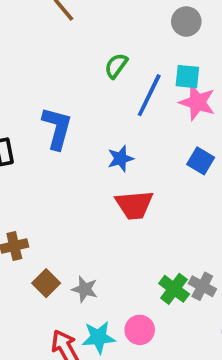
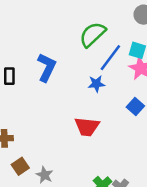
green semicircle: (116, 66) -> (93, 34), size x1.6
blue star: (121, 159) -> (96, 84), moved

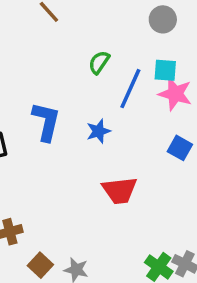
green semicircle: (93, 34) -> (99, 62), size x0.6
blue star: (96, 84) -> (98, 131), moved

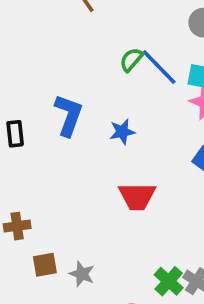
blue line: (130, 89) -> (159, 67), moved, turned -75
brown square: (40, 265) -> (45, 265), turned 30

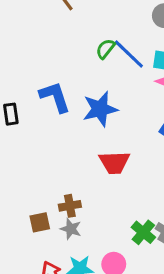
blue L-shape: (69, 115) -> (55, 97), turned -36
blue star: (122, 132) -> (100, 109), size x1.6
brown cross: (17, 226) -> (70, 206), moved

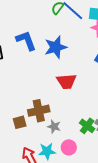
brown cross: (70, 206) -> (39, 111), size x1.5
gray star: (71, 229) -> (54, 127), moved

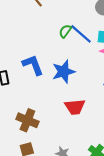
brown cross: (39, 111) -> (27, 120), moved, turned 35

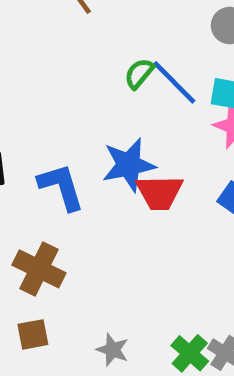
blue L-shape: (33, 65) -> (61, 187), moved
red trapezoid: (75, 107) -> (159, 192), moved

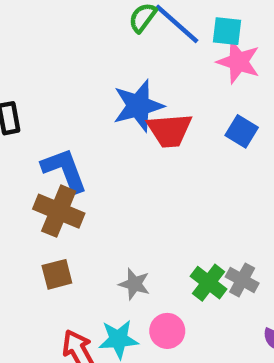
blue L-shape: (61, 187) -> (65, 170), moved

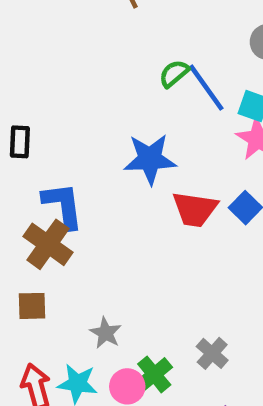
red trapezoid: (170, 130) -> (195, 209), moved
green cross: (209, 283) -> (154, 374), moved

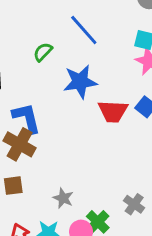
green semicircle: (174, 74) -> (43, 52), moved
blue line: (206, 88) -> (84, 30), moved

